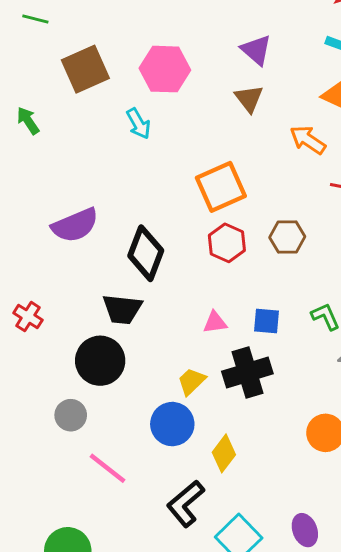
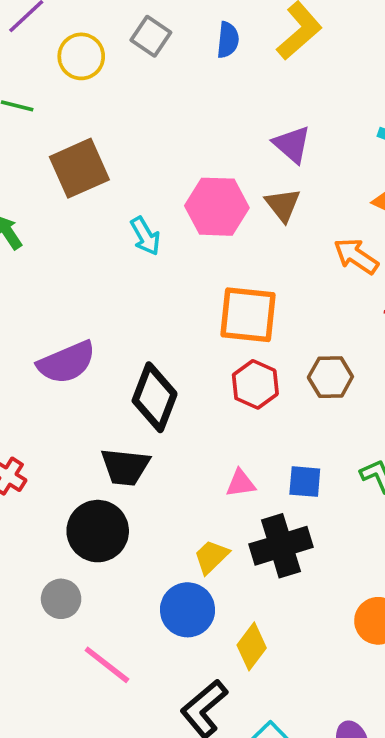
pink hexagon: (165, 69) -> (217, 207), moved
orange square: (221, 187) -> (248, 315), turned 30

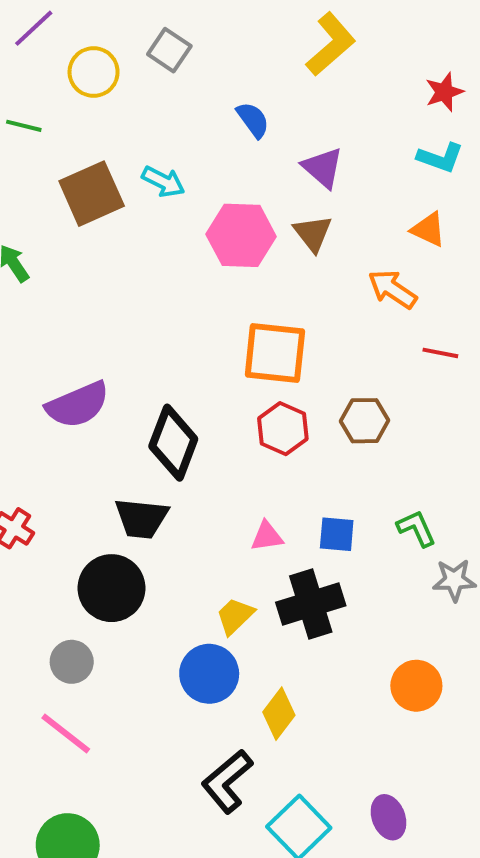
blue semicircle: (228, 40) -> (253, 120), moved, turned -42
cyan arrow: (145, 236) -> (163, 182), moved, turned -33
pink line: (107, 665) -> (66, 734), moved

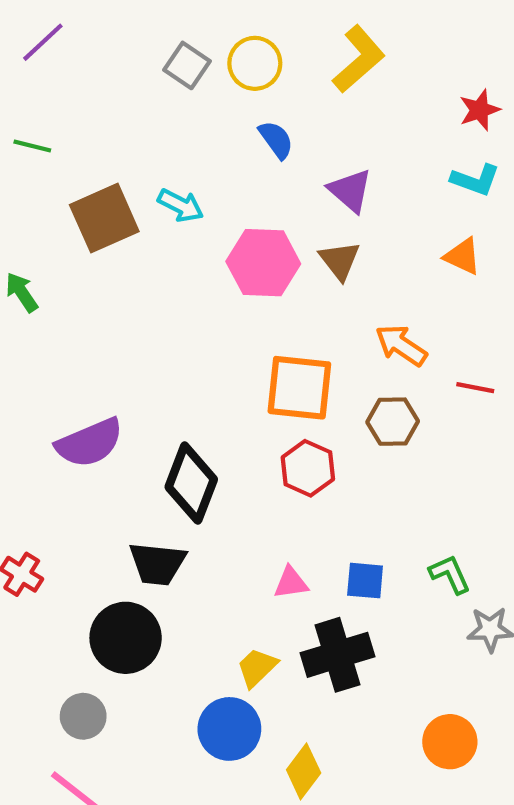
yellow circle: (94, 72) -> (255, 63), moved
orange arrow: (392, 289) -> (401, 345), moved
brown hexagon: (365, 421) -> (393, 422), moved

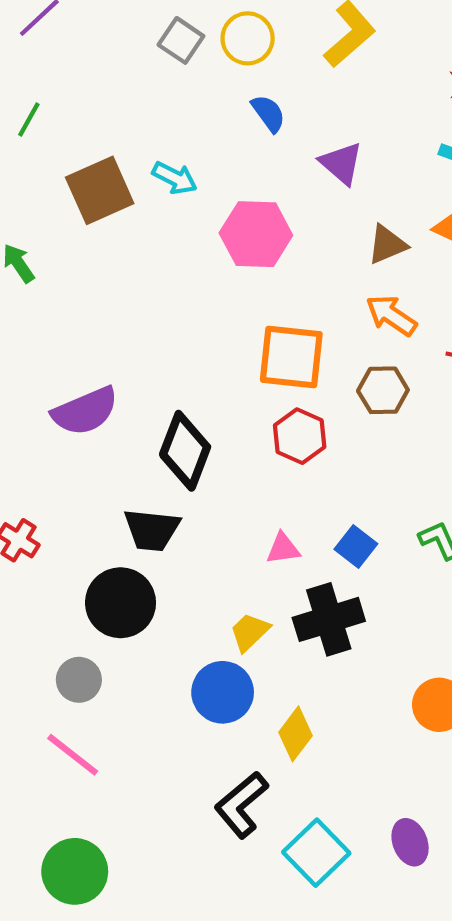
green line: (32, 146) -> (29, 120), turned -75
brown triangle: (340, 260) -> (387, 245), moved, turned 45
blue square: (365, 581) -> (356, 547), turned 33

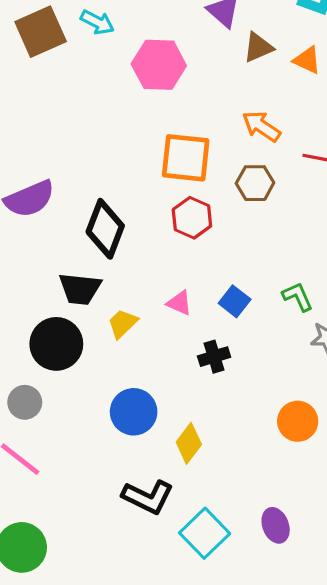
brown triangle: (387, 245) -> (258, 47), moved
pink triangle: (283, 549) -> (179, 303), turned 32
black cross: (329, 619) -> (214, 357), size x0.6
yellow trapezoid: (250, 632) -> (123, 323), moved
black L-shape: (241, 805) -> (148, 497), turned -114

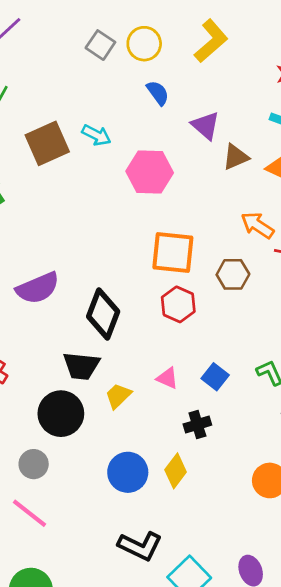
orange arrow: (261, 126) -> (257, 225), moved
yellow diamond: (189, 443) -> (176, 471), moved

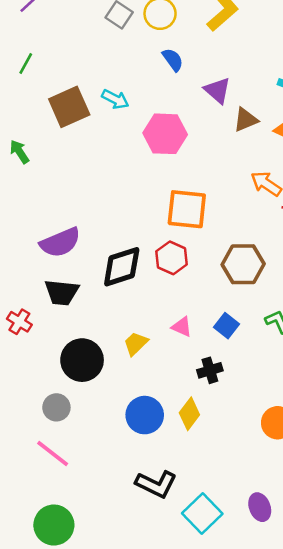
brown hexagon: (233, 274) -> (243, 264), moved, size x1.4
red hexagon: (178, 304) -> (172, 258), moved
black diamond: (103, 314) -> (122, 267), turned 51
black trapezoid: (81, 366) -> (62, 292), moved

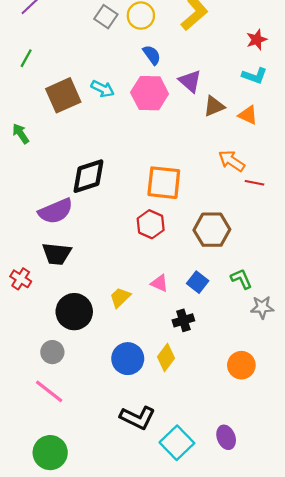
pink hexagon: (165, 134) -> (150, 93), moved
black diamond: (122, 267) -> (88, 176), moved

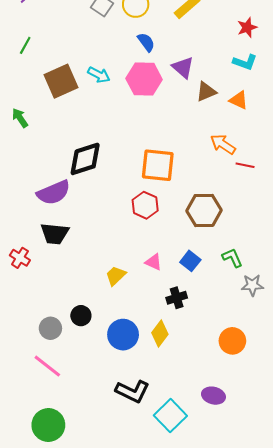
black circle: (74, 312) -> (81, 316), moved, size x0.6
purple ellipse: (226, 437) -> (213, 396), moved, turned -55

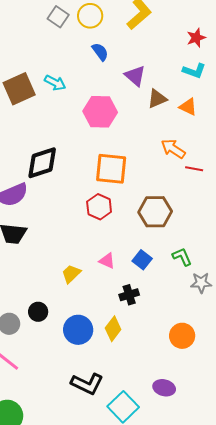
pink hexagon: (144, 79) -> (100, 112), moved

